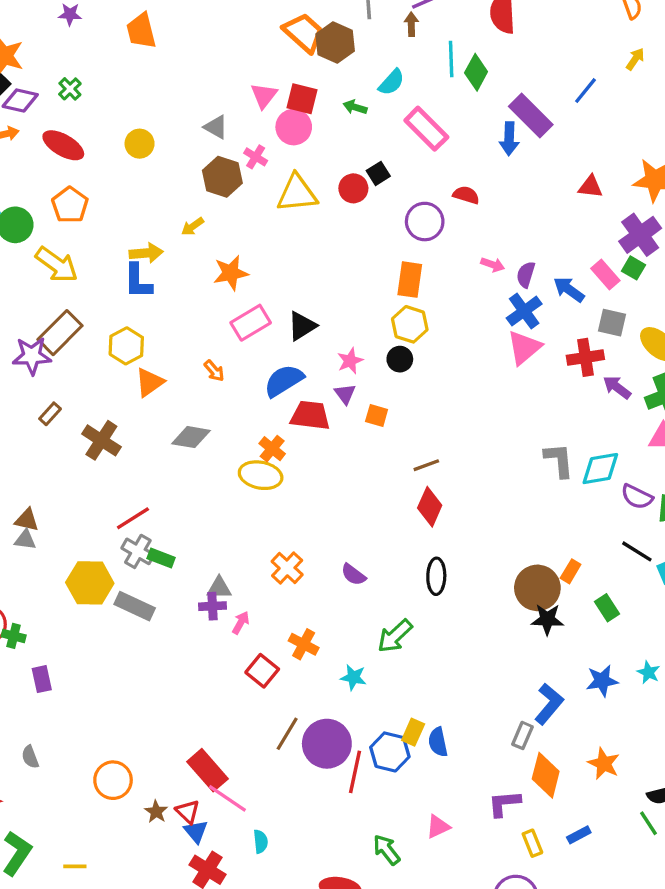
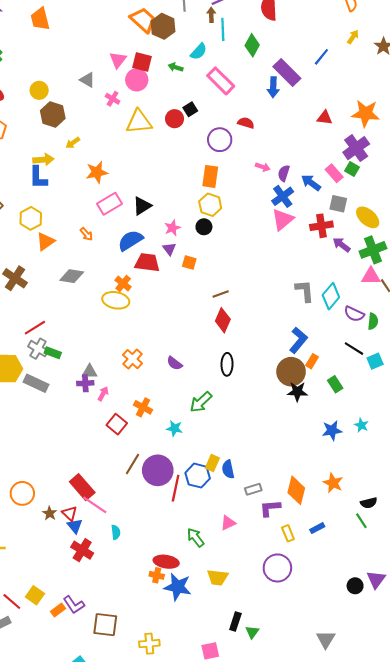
cyan line: (451, 59) -> (223, 29), moved
brown hexagon: (222, 177) -> (53, 114), moved
cyan diamond: (600, 469) -> (331, 296), turned -40
blue L-shape: (549, 704) -> (298, 340), moved
gray rectangle: (522, 735) -> (253, 489), moved, turned 49

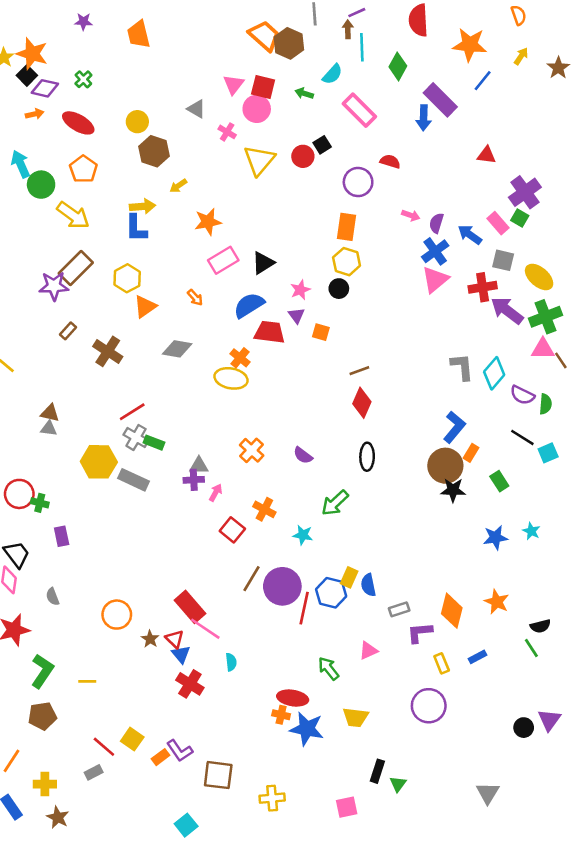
orange star: (366, 113) -> (470, 45), moved
yellow triangle: (139, 122) -> (259, 160), turned -44
purple arrow: (341, 245) -> (507, 310), size x1.5

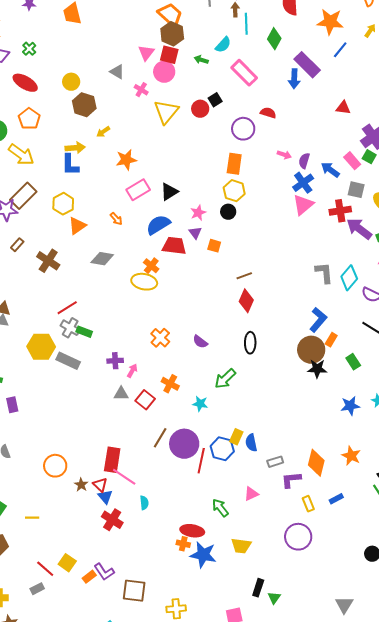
brown hexagon: (289, 43) -> (172, 34), moved
gray triangle: (199, 466) -> (121, 394), moved
red rectangle: (190, 607) -> (112, 460), turned 50

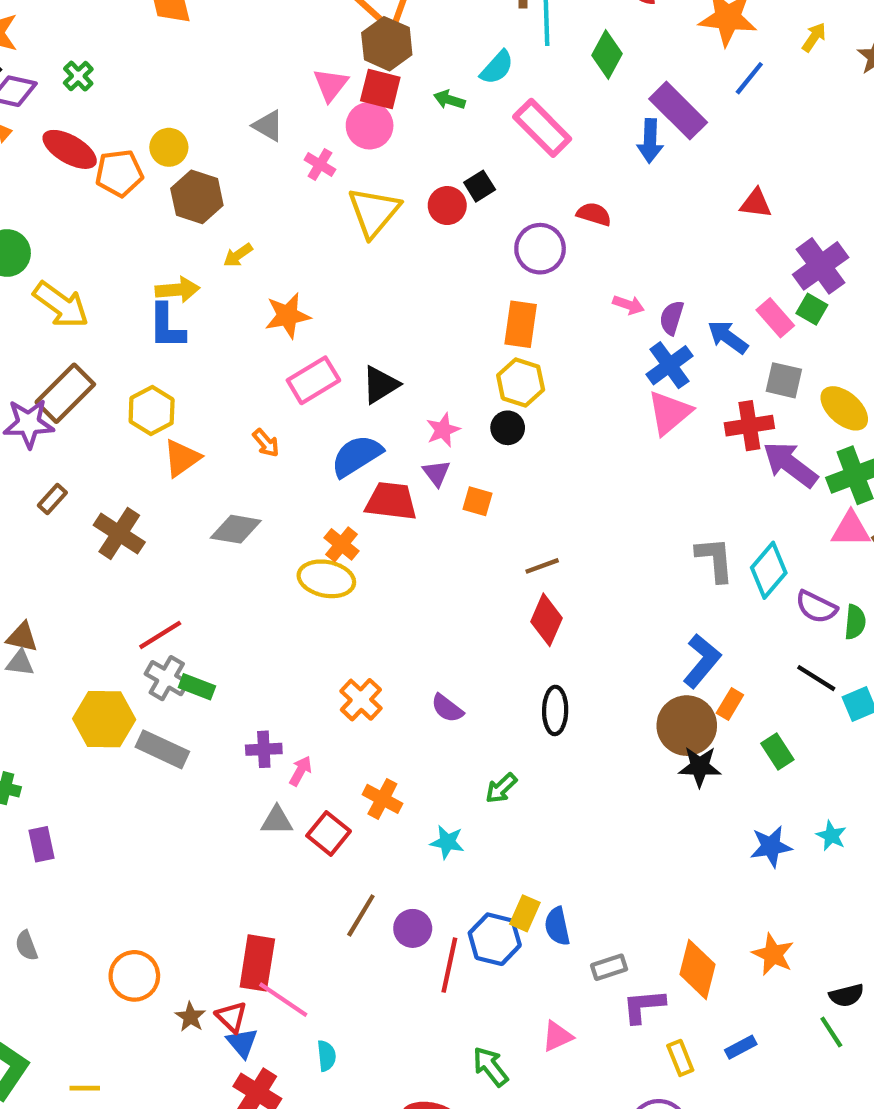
orange pentagon: (29, 119) -> (119, 173), moved, turned 30
green arrow: (225, 379) -> (501, 788), size x0.7
purple circle: (184, 444) -> (413, 928), size x0.6

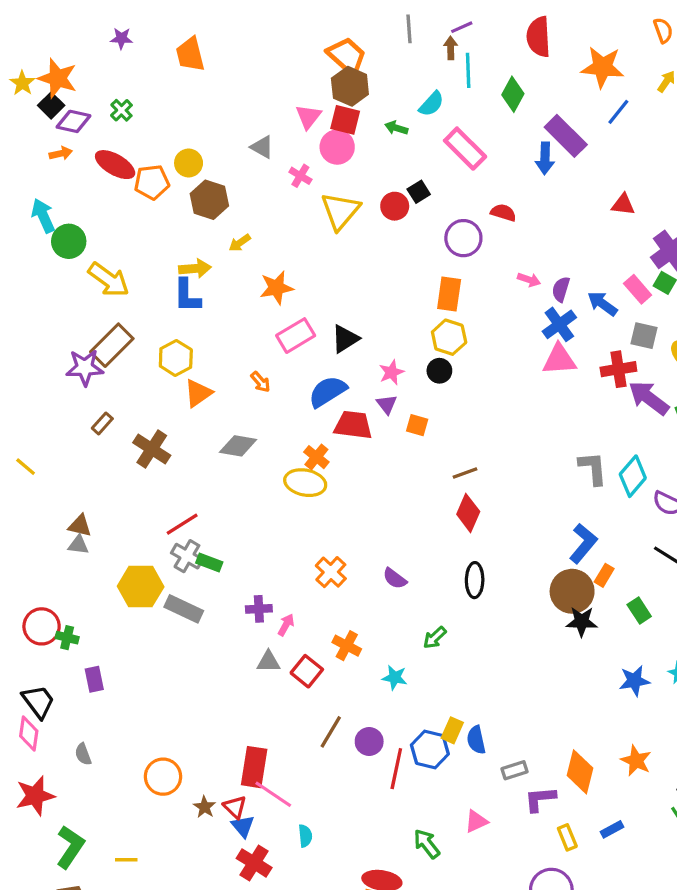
pink triangle: (669, 413) -> (559, 360), turned 36

